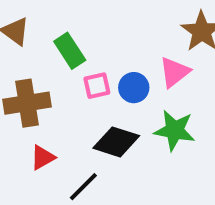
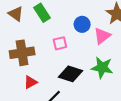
green rectangle: (70, 51) -> (42, 13), moved
blue circle: (134, 88) -> (82, 24), moved

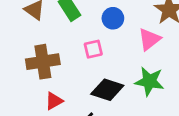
blue circle: (82, 24) -> (113, 18), moved

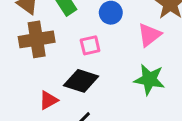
brown cross: (43, 62) -> (37, 39), moved
black diamond: (107, 90) -> (81, 81), moved

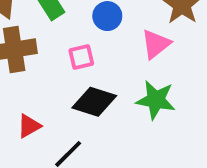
black diamond: (81, 81) -> (94, 102), moved

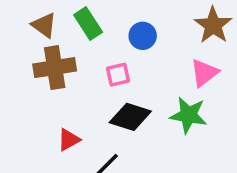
pink triangle: (156, 44) -> (204, 73), moved

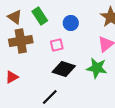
red triangle: (69, 140) -> (12, 77), moved

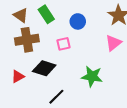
green star: (97, 68) -> (92, 76), moved
black diamond: (64, 69) -> (44, 68), moved

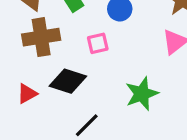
green star: (92, 76) -> (142, 94), turned -30

